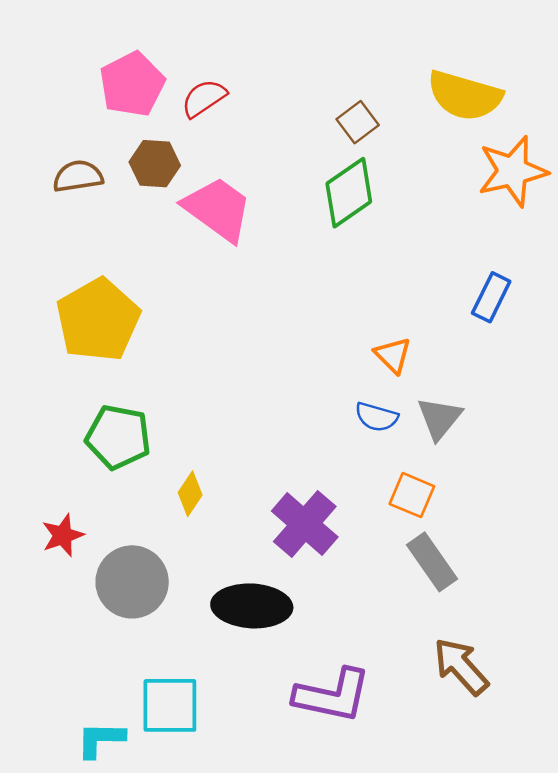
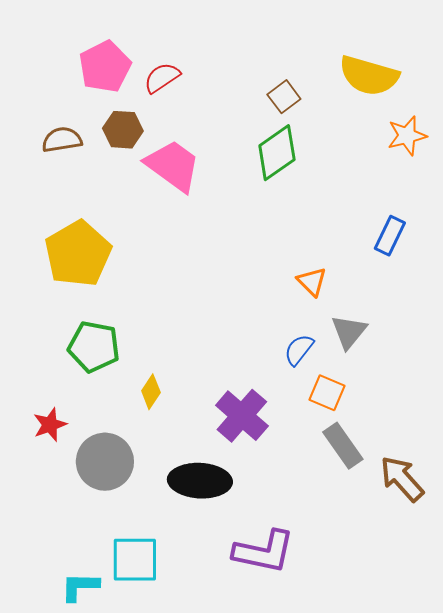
orange star: (513, 171) -> (407, 136), size x0.7
blue semicircle: (377, 417) -> (299, 350), moved, turned 112
brown arrow: (461, 666) -> (402, 479), moved

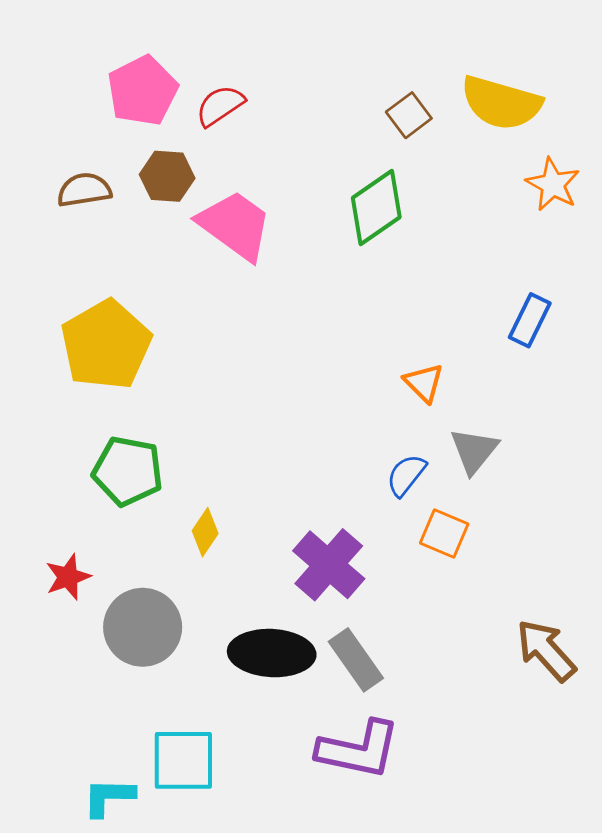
brown square: (284, 97) -> (409, 115), moved
orange star: (407, 136) -> (553, 184), turned -30
gray rectangle: (343, 446) -> (356, 660), moved

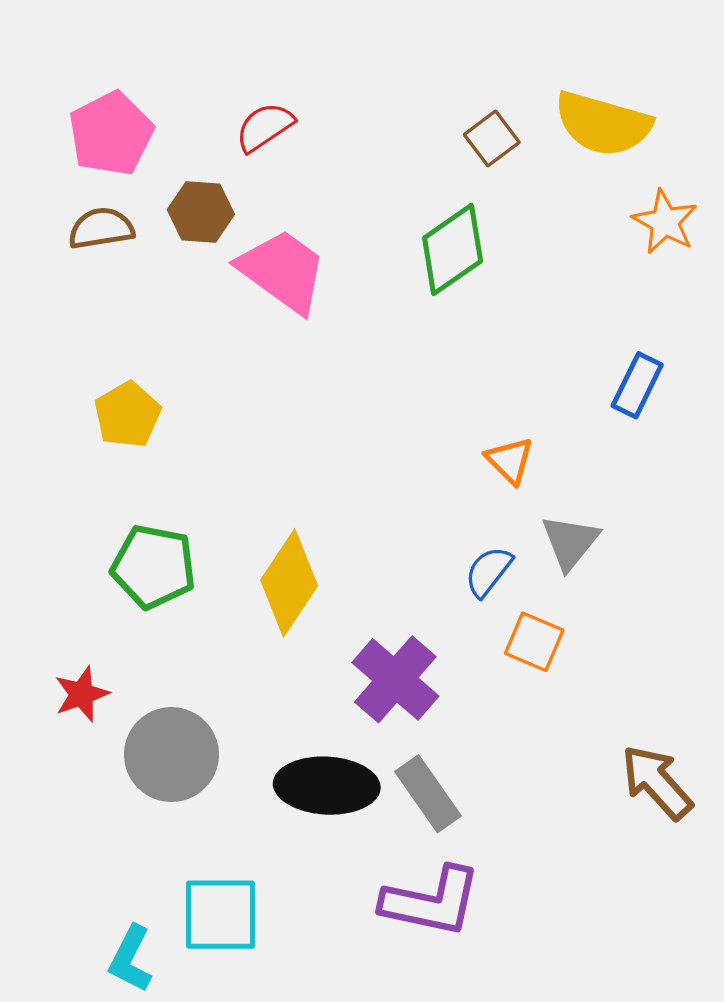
pink pentagon: (143, 91) -> (111, 134), moved
yellow pentagon: (106, 345) -> (127, 415), size x0.6
yellow diamond: (205, 532) -> (289, 583), moved, size x1.8
cyan L-shape: (109, 797) -> (131, 959), turned -64

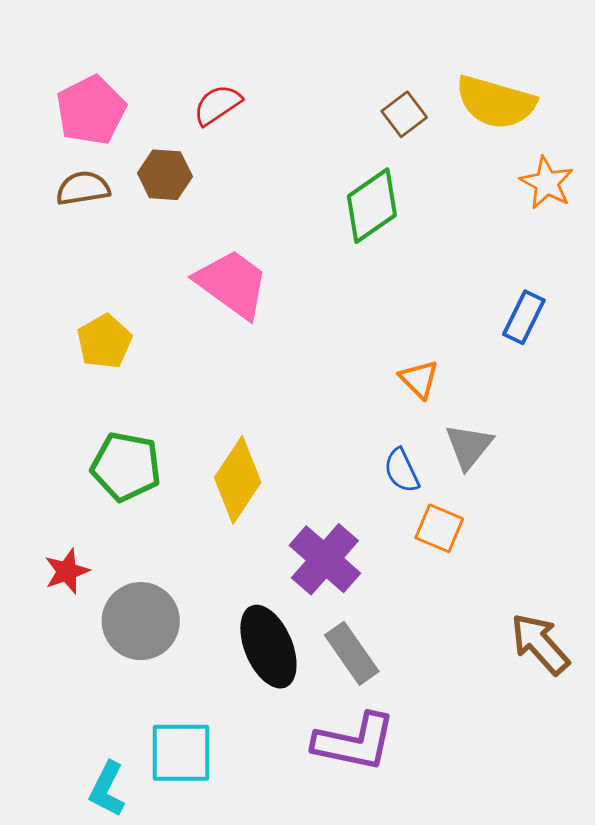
pink trapezoid: (283, 271) -> (232, 284), moved
blue semicircle: (488, 572) -> (402, 471), turned -63
black ellipse: (327, 786) -> (268, 647), turned 64

